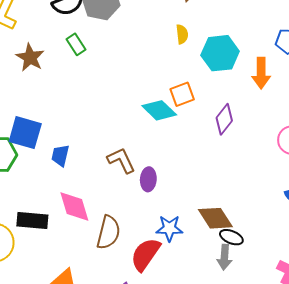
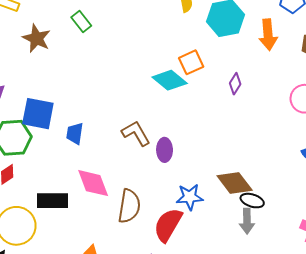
purple diamond: (224, 119) -> (235, 84), size x0.7

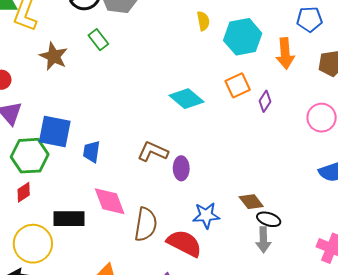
orange square: (191, 62) -> (238, 85), moved
purple diamond: (235, 84) -> (265, 101), moved
brown L-shape: (136, 133) -> (153, 152), turned -36
brown diamond: (235, 183) -> (251, 202), size x0.7
red semicircle: (168, 225) -> (184, 243), turned 87

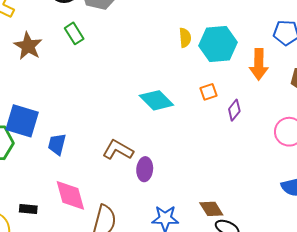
yellow semicircle: (203, 21) -> (185, 38), moved
orange square: (238, 85) -> (209, 92), size x0.7
black rectangle: (69, 219) -> (28, 209), size x0.6

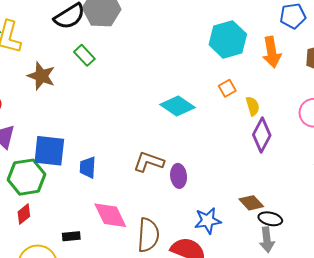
yellow semicircle: (185, 38) -> (253, 106), moved
purple diamond: (234, 110) -> (262, 135), moved, size x1.6

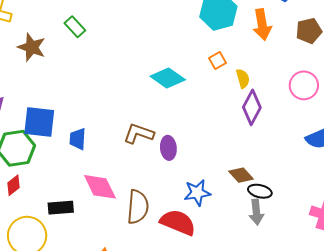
black rectangle: (71, 236) -> (61, 208), size x1.4

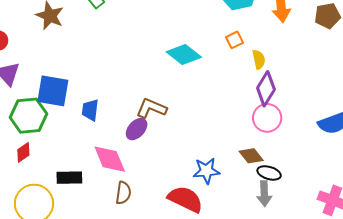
pink circle: (304, 85) -> (267, 118), moved
purple ellipse: (168, 148) -> (137, 129), moved, turned 45
brown semicircle: (138, 207) -> (123, 193), moved, size x0.7

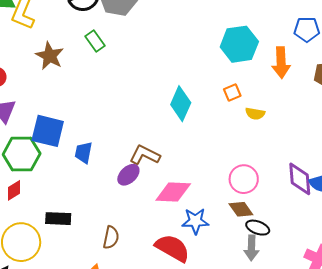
cyan diamond: (184, 55) -> (181, 104), turned 72
yellow semicircle: (259, 59) -> (255, 114), turned 108
purple diamond: (266, 89) -> (300, 179), moved, turned -40
pink circle: (267, 118) -> (244, 179), moved
pink diamond: (110, 159) -> (173, 192), moved, turned -69

